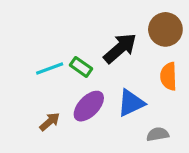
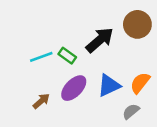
orange semicircle: (169, 76) -> (140, 83), moved, turned 40
gray semicircle: (158, 134) -> (131, 111), turned -30

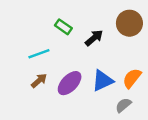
black arrow: (100, 40) -> (94, 38), size x0.7
green rectangle: (67, 56) -> (63, 27), moved
brown arrow: (41, 101) -> (39, 81), moved

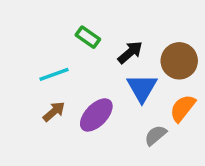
brown circle: (129, 23) -> (179, 61), moved
blue triangle: (103, 81) -> (142, 88), moved, turned -35
gray semicircle: (123, 105) -> (156, 135), moved

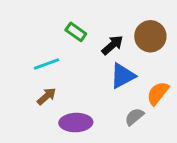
brown circle: (179, 61) -> (150, 36), moved
blue triangle: (142, 88) -> (123, 76), turned 32
purple ellipse: (96, 115) -> (76, 123), moved, turned 44

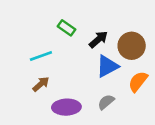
brown circle: (150, 36) -> (132, 46), moved
gray semicircle: (134, 117) -> (106, 102), moved

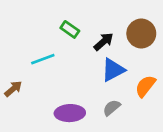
brown circle: (132, 46) -> (141, 34), moved
brown arrow: (41, 84) -> (13, 89), moved

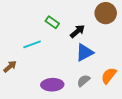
brown circle: (141, 34) -> (106, 13), moved
orange semicircle: (145, 86) -> (109, 76), moved

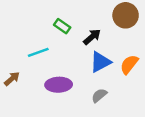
orange semicircle: (109, 76) -> (129, 64), moved
purple ellipse: (52, 85) -> (59, 85), moved

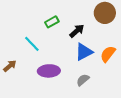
green rectangle: (62, 26) -> (52, 22), turned -64
cyan line: (38, 52) -> (32, 44), turned 66

